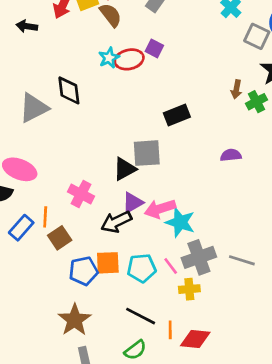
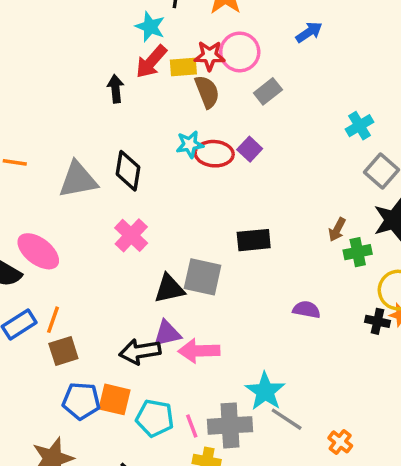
black arrow: (27, 26) -> (116, 89), moved, turned 60
pink cross: (81, 194) -> (131, 235), moved
cyan star: (180, 222) -> (265, 391), moved
gray line: (242, 260) -> (287, 419), moved

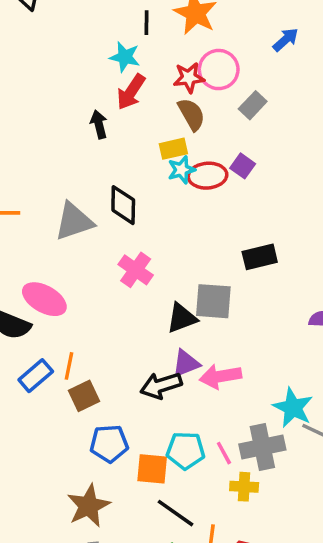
yellow rectangle: (183, 67) -> (173, 149), moved
orange square: (114, 399) -> (152, 469), moved

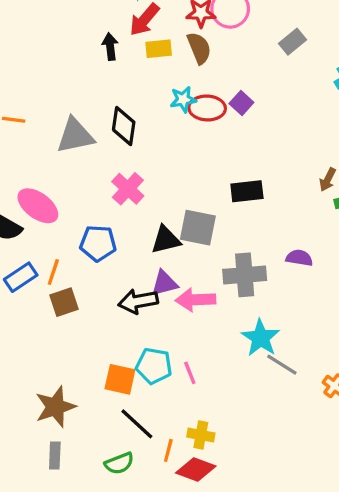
gray rectangle: (253, 105) -> (293, 42), moved
yellow rectangle: (173, 149) -> (159, 49), moved
blue pentagon: (109, 444) -> (98, 243), moved
gray cross: (262, 447) -> (245, 275), moved
yellow cross: (244, 487) -> (201, 435), moved

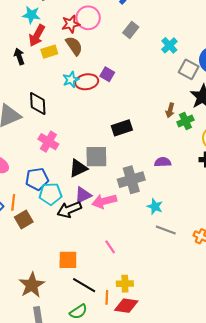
cyan star: (261, 338) -> (155, 207), moved, size x0.7
cyan pentagon: (154, 366) -> (50, 194), moved

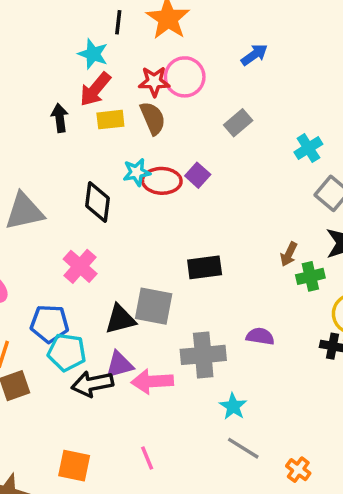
gray rectangle: (131, 30) -> (238, 123), moved
black diamond: (38, 104) -> (98, 202), moved

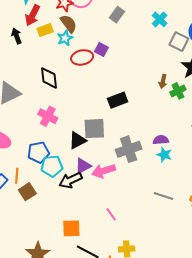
cyan star: (137, 172) -> (65, 38), moved
purple semicircle: (260, 336) -> (161, 140), moved
cyan star: (233, 406) -> (164, 155), moved

